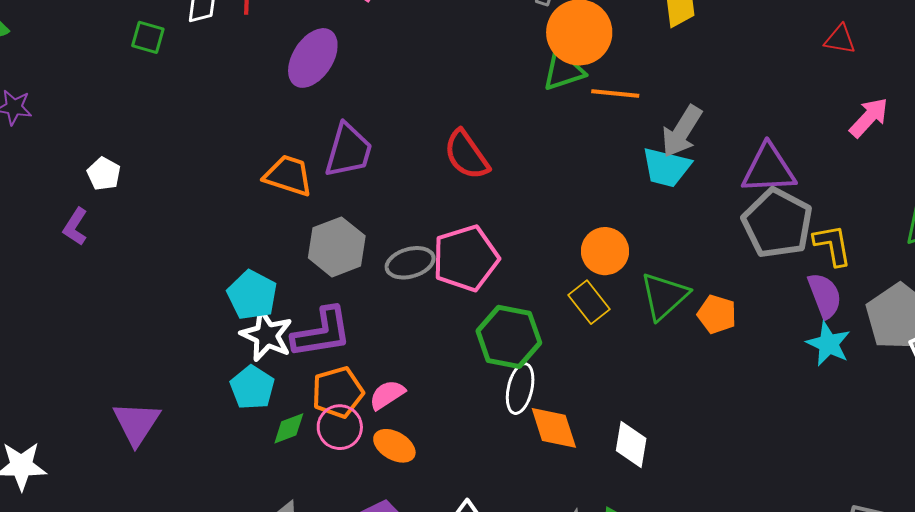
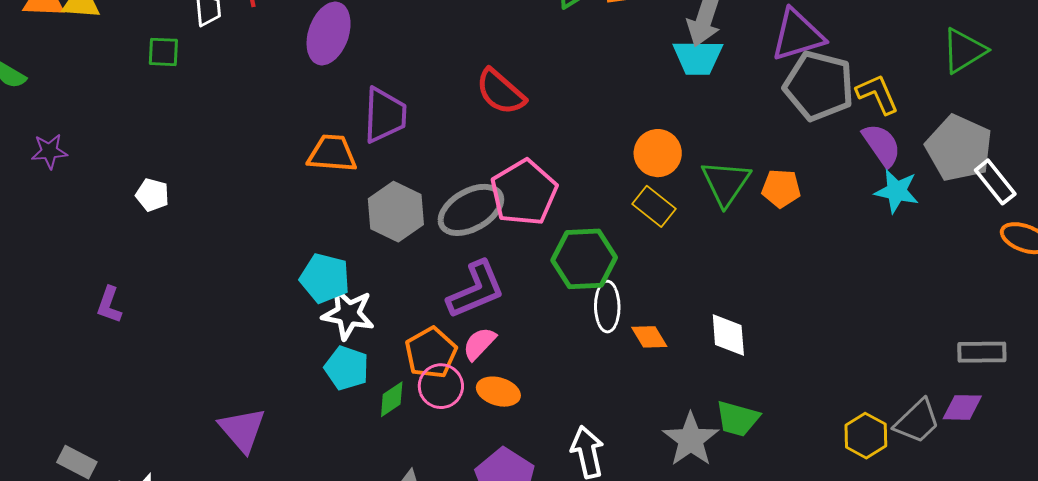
purple L-shape: (75, 227) -> (109, 305), moved
gray ellipse: (410, 263) -> (471, 210), size x1.4
purple L-shape: (322, 333) -> (476, 290), moved
orange diamond: (554, 428) -> (649, 337), size x0.7

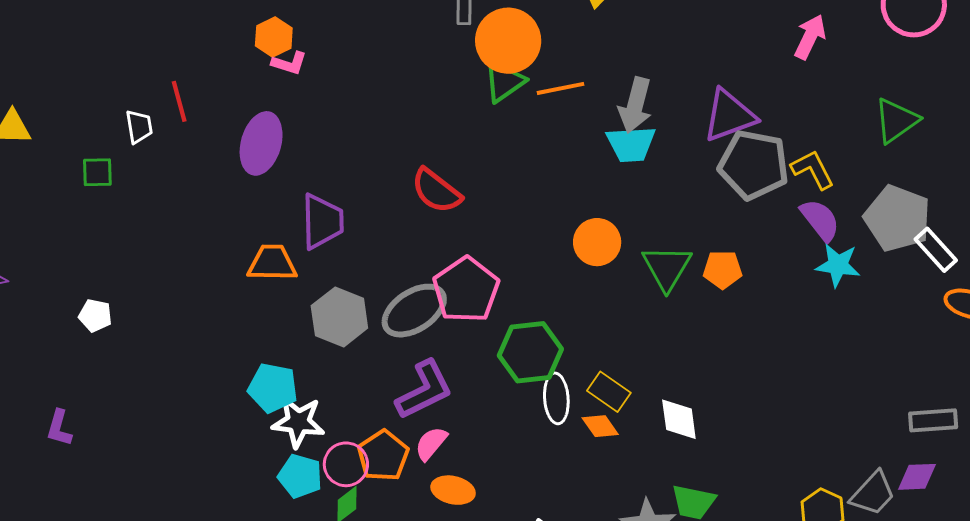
yellow rectangle: (654, 206) -> (609, 392), moved
pink circle: (441, 386) -> (346, 464), moved

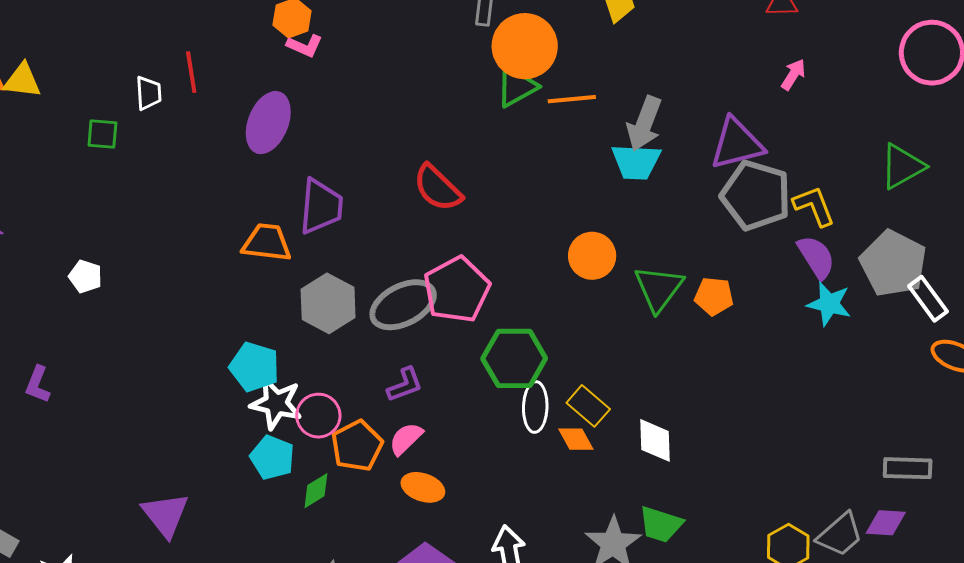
pink arrow: (810, 37) -> (793, 75), moved, size x0.7
purple L-shape: (424, 390) -> (405, 385), size x0.6
pink circle: (346, 464) -> (318, 416), moved

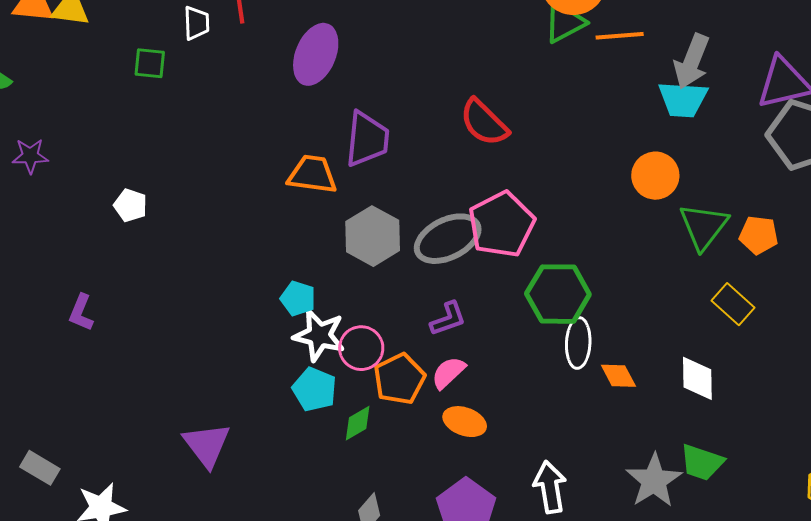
orange circle: (592, 256) -> (655, 176), moved
cyan pentagon: (254, 367) -> (298, 298), size x0.7
yellow rectangle: (588, 406) -> (733, 304), moved

